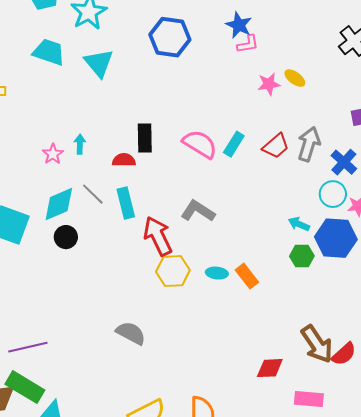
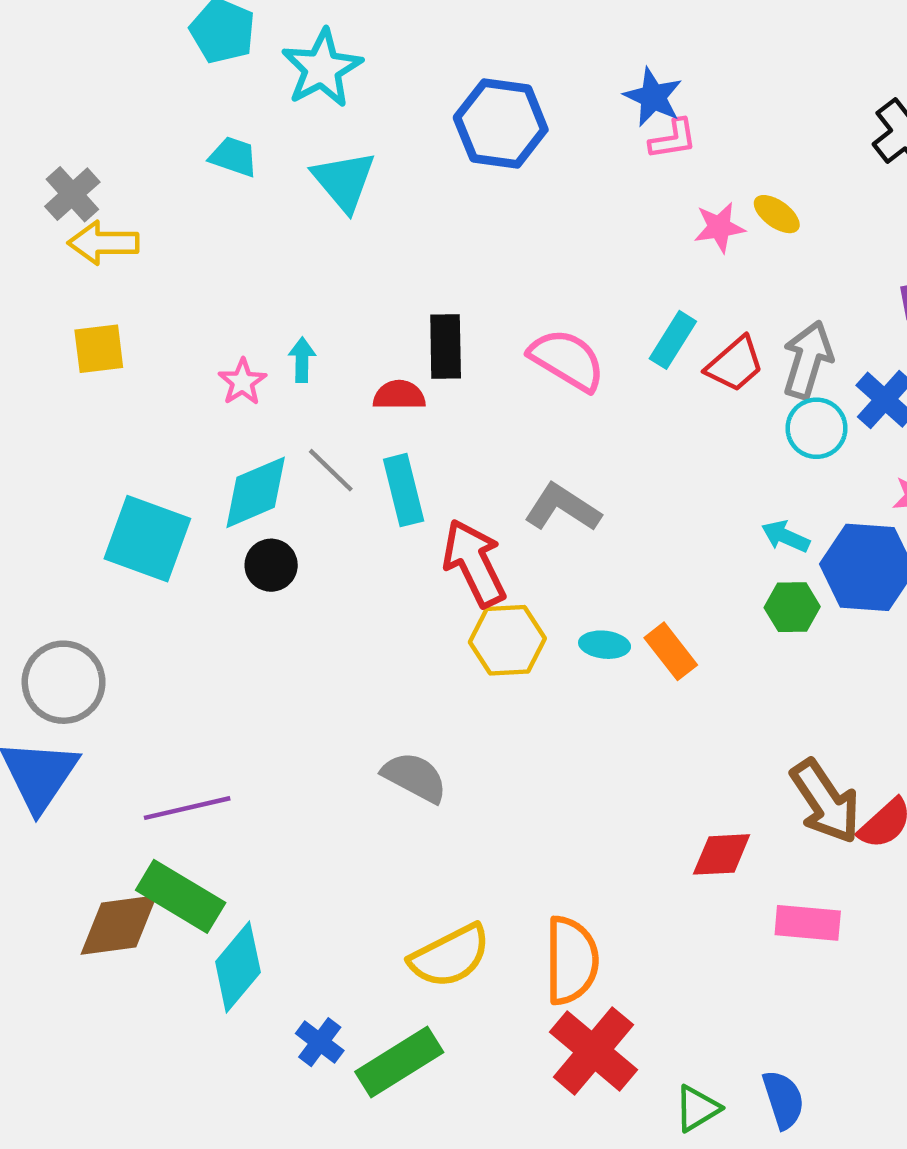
cyan trapezoid: (49, 52) -> (234, 157), size x0.7
cyan rectangle: (234, 144) -> (673, 340), moved
cyan circle: (333, 194) -> (816, 428), moved

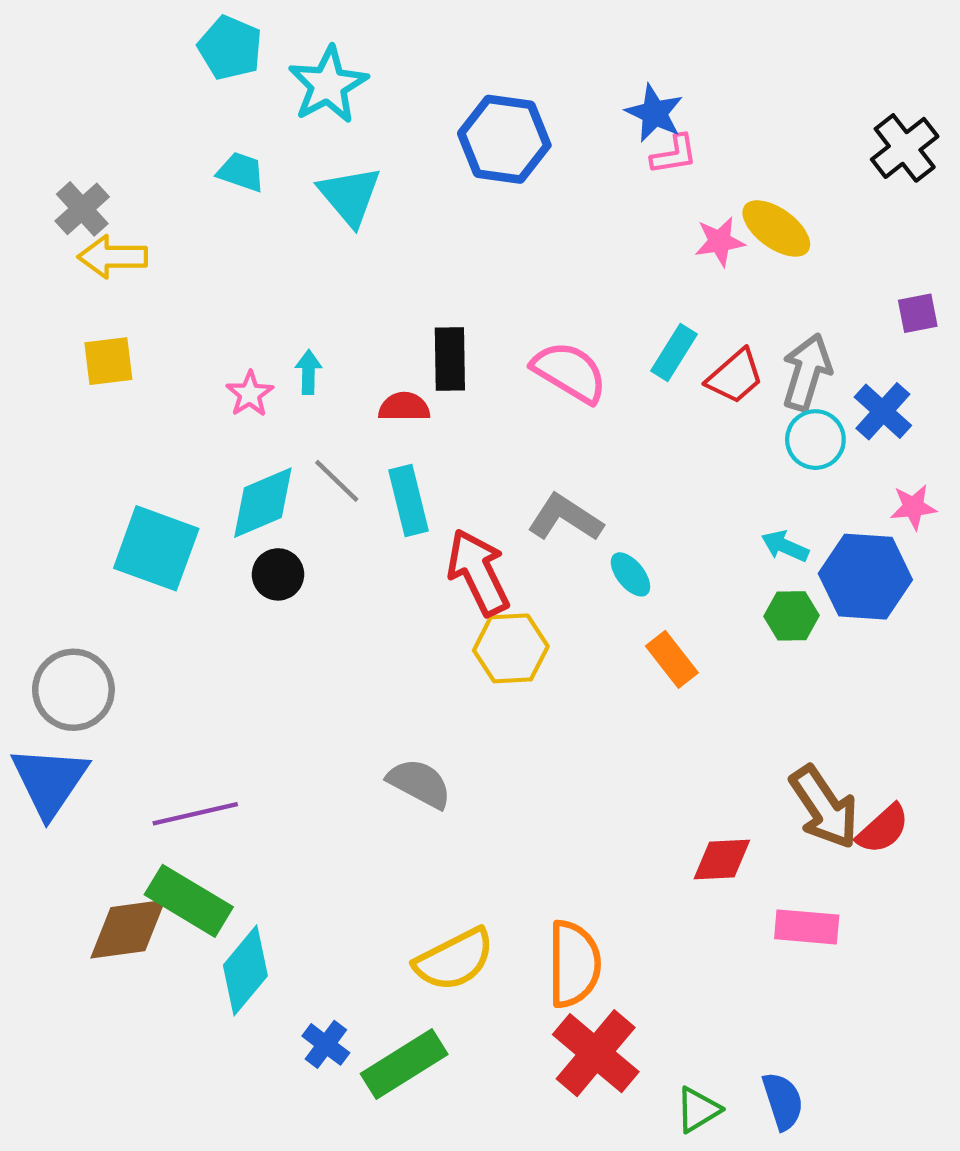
yellow ellipse: (777, 214) -> (776, 228), size x1.5
cyan ellipse: (605, 645) -> (630, 574), moved, turned 45

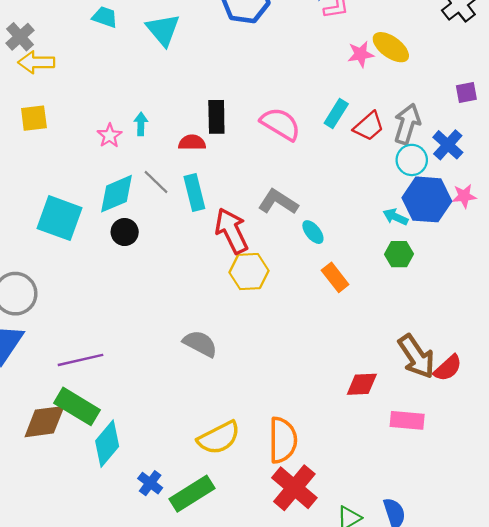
blue hexagon: (865, 577) -> (427, 199), moved

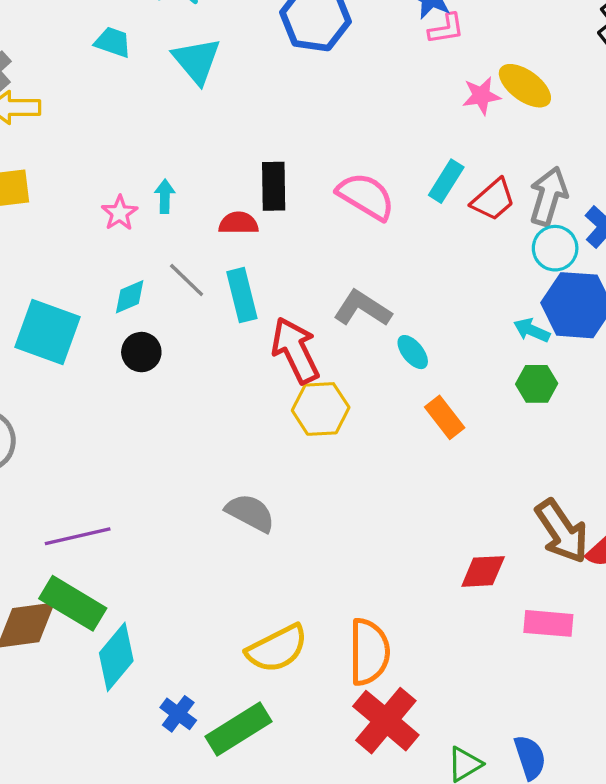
cyan diamond: (116, 194) -> (130, 297), size x0.6

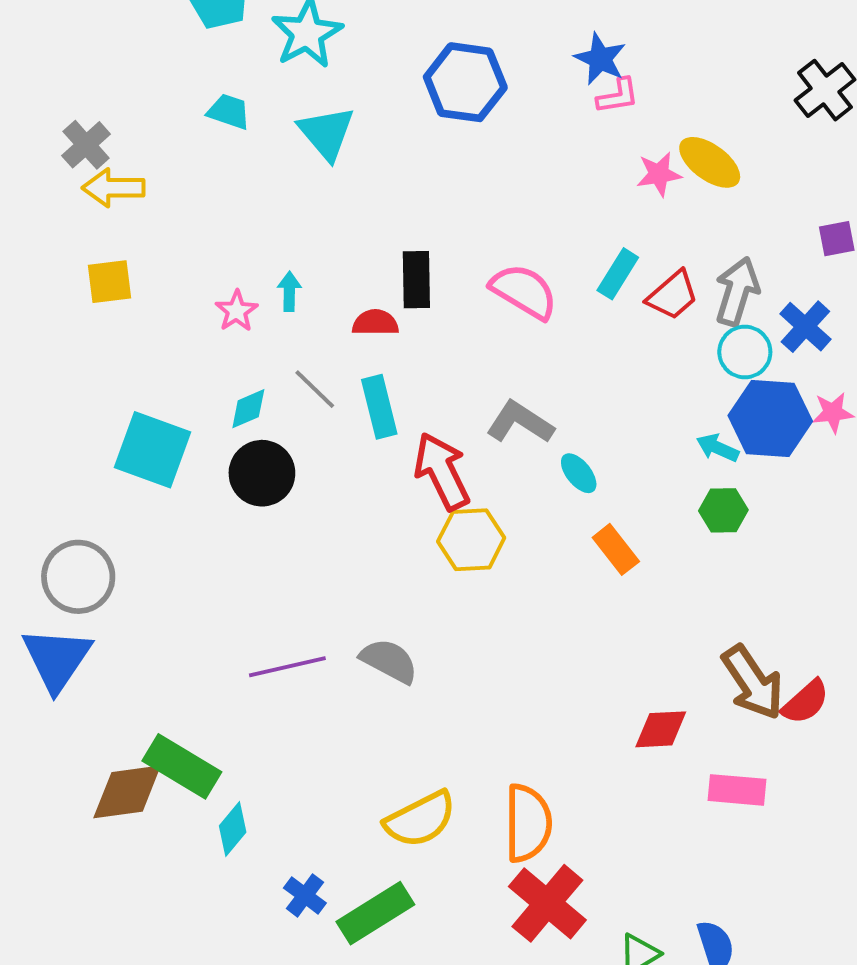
black circle: (141, 352) -> (262, 473), size x1.4
purple line: (78, 536) -> (287, 667), moved
cyan diamond: (116, 657) -> (233, 829), size x0.7

